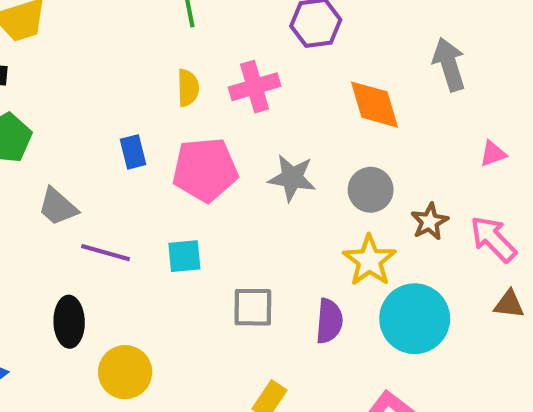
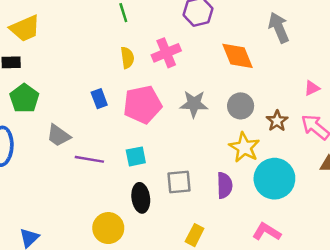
pink triangle: (493, 154) -> (312, 88), moved
black ellipse: (69, 322) -> (141, 198), moved

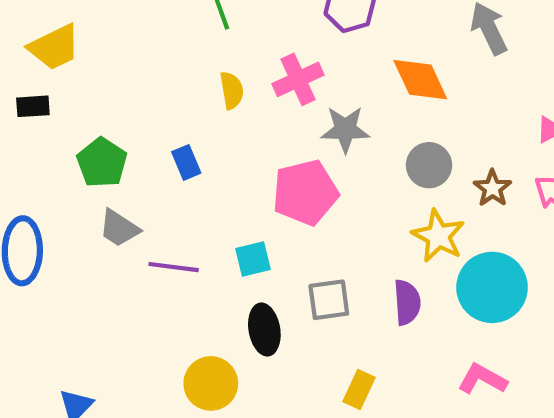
green pentagon: (24, 98) -> (102, 163), moved
gray star: (194, 104) -> (345, 129), moved
pink pentagon: (142, 105) -> (305, 193), moved

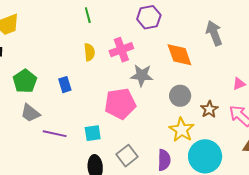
gray square: (329, 300) -> (127, 156), turned -35

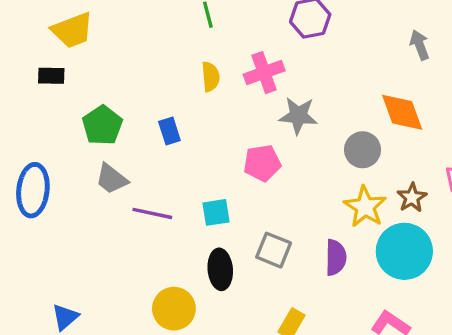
gray arrow: (214, 33) -> (420, 45), size x0.7
orange diamond: (179, 55) -> (402, 112), moved
pink pentagon: (120, 104) -> (262, 163), size x0.7
brown star: (209, 109) -> (412, 198), moved
gray square: (127, 156) -> (274, 250), turned -30

